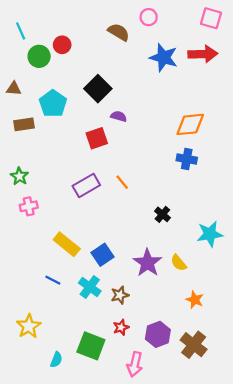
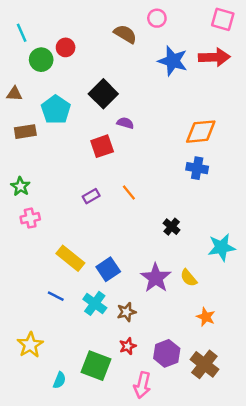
purple rectangle: (86, 186) -> (91, 196), size x0.6

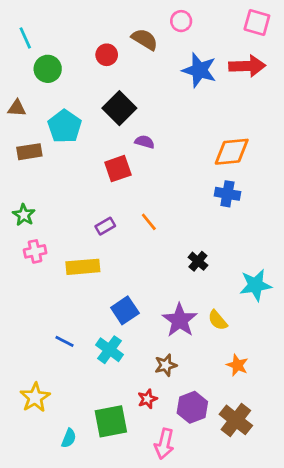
red circle: (66, 47) -> (107, 55), moved
yellow rectangle: (70, 258) -> (83, 267), moved, turned -44
brown star: (126, 312) -> (166, 365), moved
green square: (96, 366) -> (111, 421), turned -32

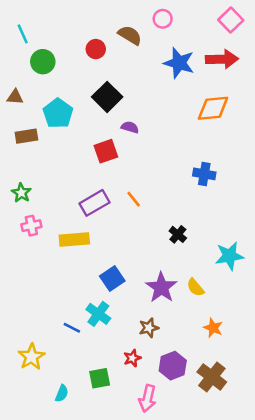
pink square: (257, 22) -> (231, 20), turned 30
orange diamond: (232, 152) -> (213, 108), moved
purple rectangle: (105, 226) -> (95, 203), size x1.6
blue line: (65, 341) -> (72, 328), moved
green square: (111, 421) -> (100, 378), size x0.7

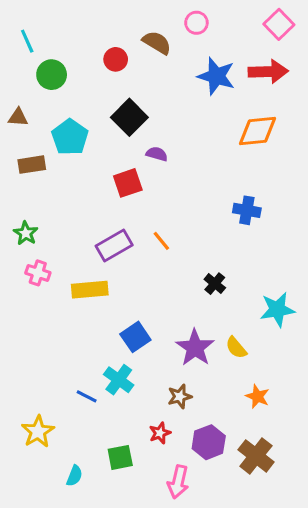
pink cross: (31, 226) -> (38, 273), turned 30

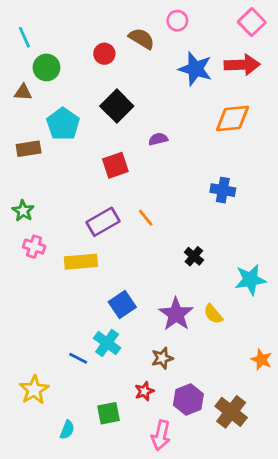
brown triangle: (18, 117) -> (23, 92), moved
purple semicircle: (157, 154) -> (158, 139), moved, turned -30
orange star: (257, 396) -> (261, 360), moved

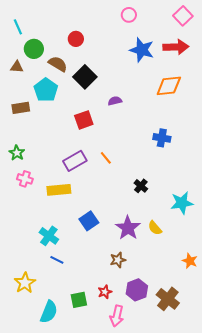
brown semicircle: (142, 39) -> (58, 64), moved
cyan cross: (107, 343) -> (49, 236), moved
red star: (144, 391) -> (105, 292), moved
cyan semicircle: (67, 430) -> (49, 312), size x1.6

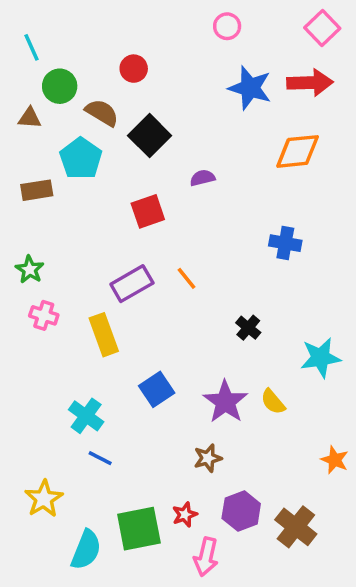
yellow rectangle: (59, 190) -> (104, 335), turned 75
green square: (79, 300) -> (139, 529), size x1.5

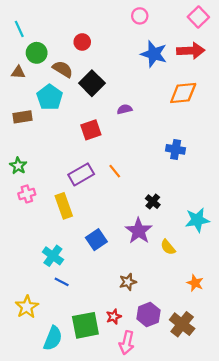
pink cross: (44, 315) -> (27, 194), turned -35
purple star: (225, 402) -> (139, 231), moved
orange star: (335, 460) -> (195, 283), moved

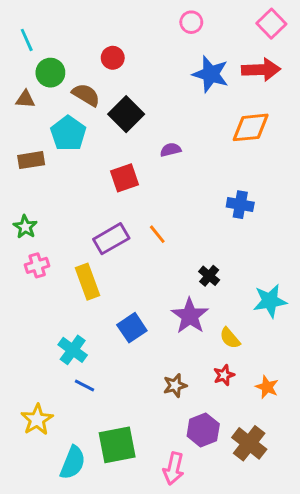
red star: (114, 317) -> (224, 375), moved

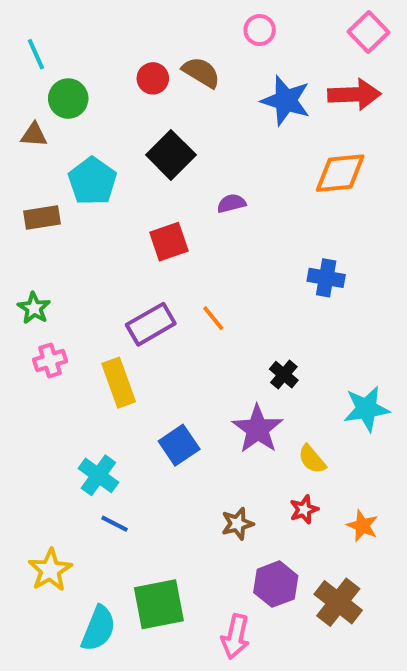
brown semicircle: (86, 95) -> (201, 72), moved

